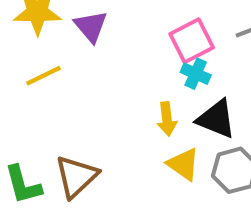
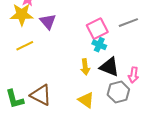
yellow triangle: (183, 164) -> (86, 100), moved
brown triangle: (76, 176) -> (41, 95), turned -50

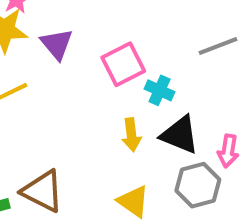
pink square: (97, 29) -> (123, 64), moved

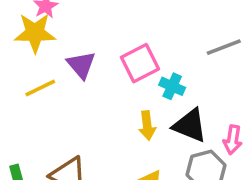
purple triangle: (57, 44) -> (81, 65), moved

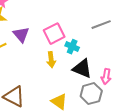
yellow arrow: (147, 125) -> (51, 60), moved

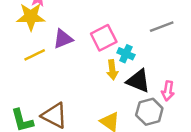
purple triangle: (21, 35) -> (63, 39), turned 48
yellow arrow: (51, 60) -> (112, 70), moved

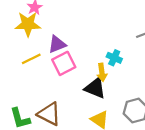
pink square: (104, 38) -> (64, 63), moved
black triangle: (138, 81) -> (95, 88), moved

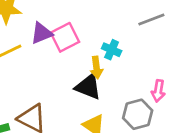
pink square: (64, 63) -> (65, 37), moved

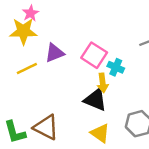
pink square: (65, 37) -> (94, 55), moved, turned -30

